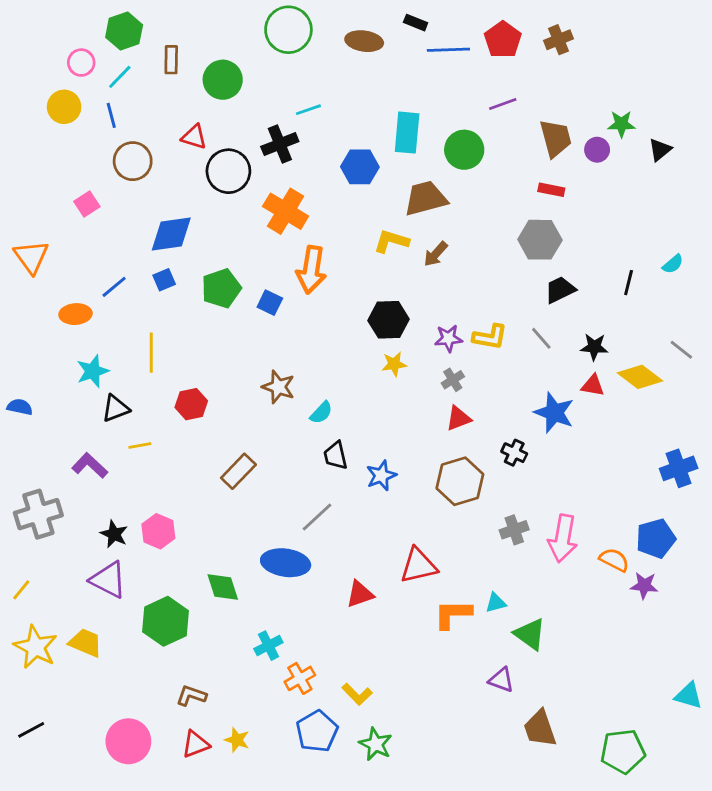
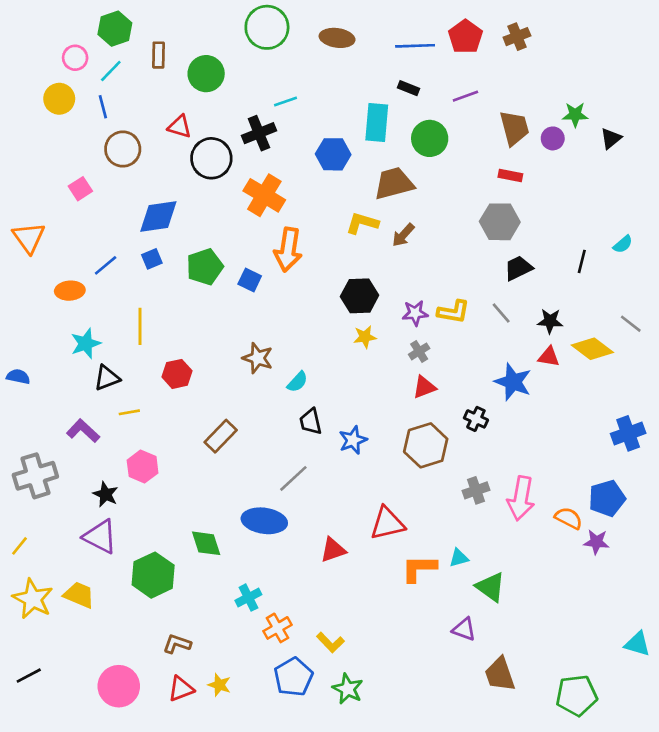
black rectangle: (416, 23) -> (408, 88), moved
pink hexagon: (158, 531) -> (143, 467), moved

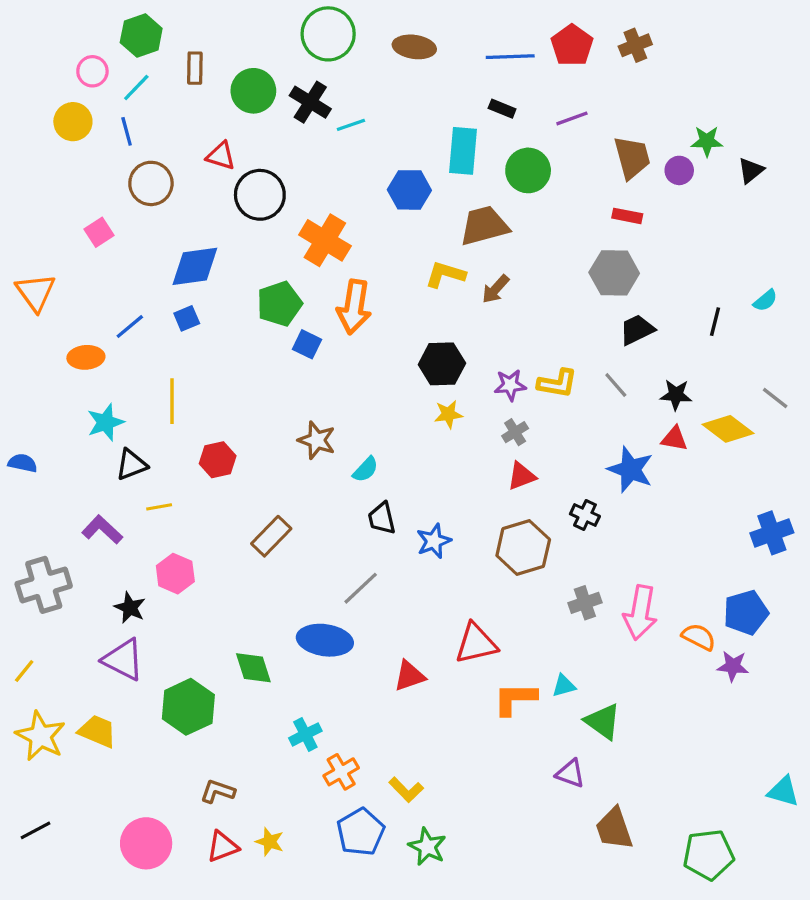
black cross: (259, 133) -> (310, 102), moved, turned -36
green pentagon: (205, 267) -> (279, 304), moved

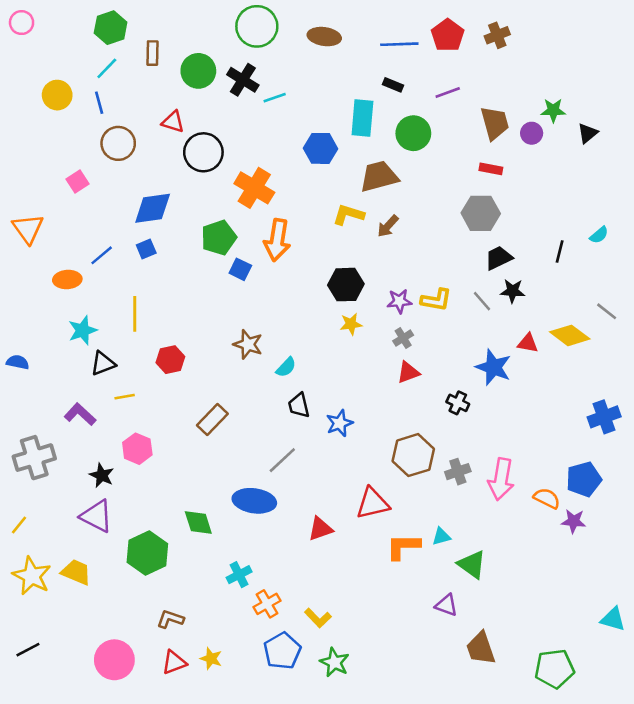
pink circle: (92, 71) -> (22, 23), moved
black star: (676, 395) -> (513, 291), moved
brown hexagon: (523, 548) -> (413, 455), moved

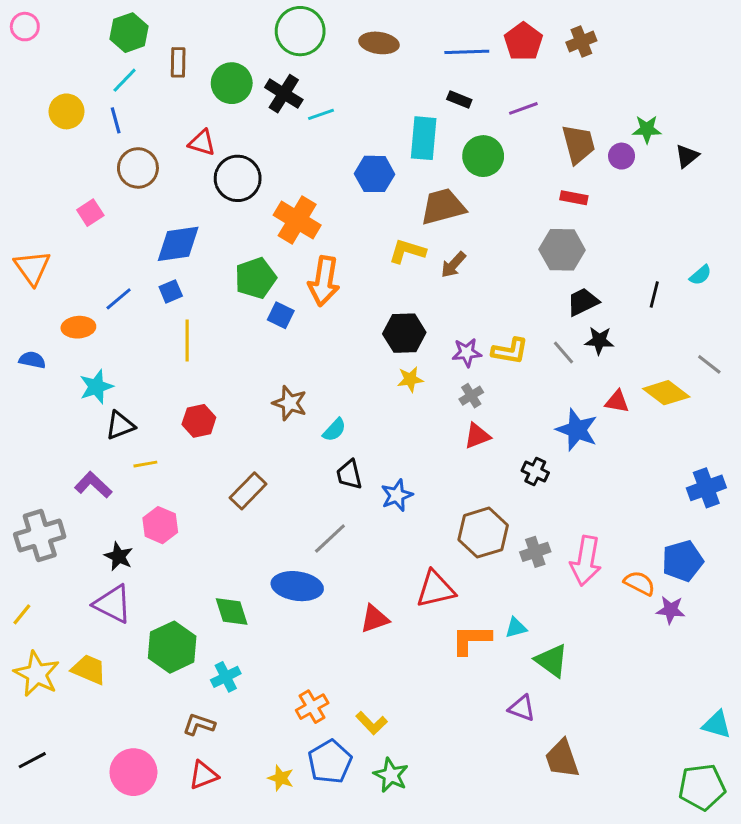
yellow line: (135, 314) -> (187, 341), moved
blue semicircle: (18, 362) -> (32, 360), moved
cyan cross: (239, 575) -> (226, 677), moved
yellow star: (211, 659) -> (281, 778), moved
green pentagon: (554, 669) -> (702, 787), moved

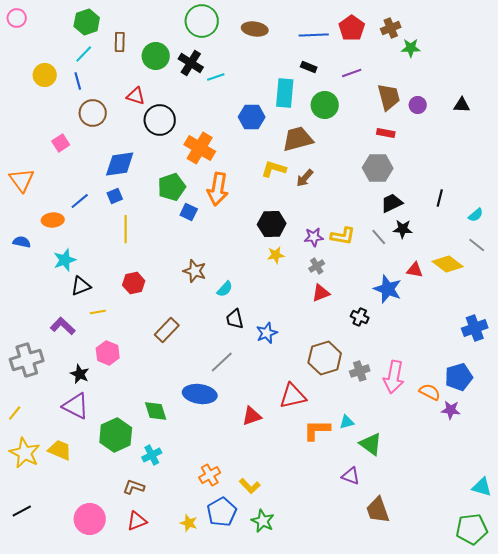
green star: (647, 129) -> (411, 48), moved
black triangle: (687, 156) -> (462, 105), turned 42
cyan semicircle: (700, 275) -> (476, 215), moved

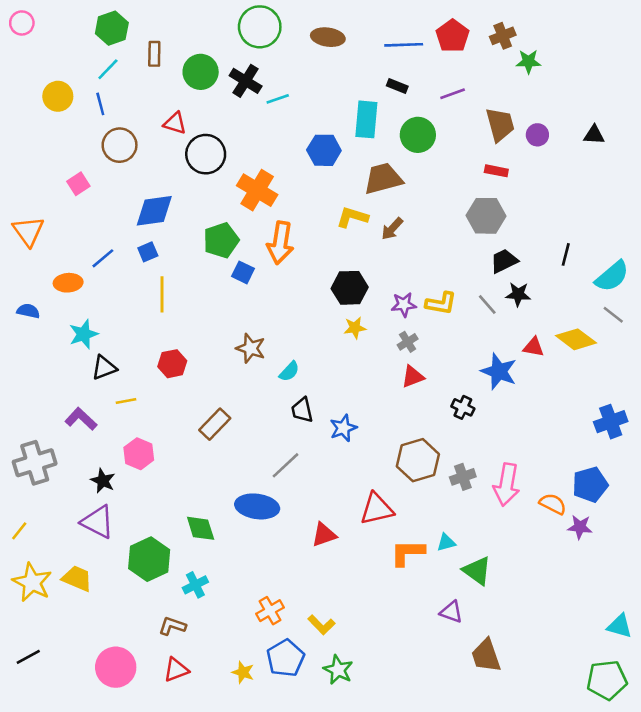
cyan semicircle: (476, 215) -> (612, 276), size x1.8

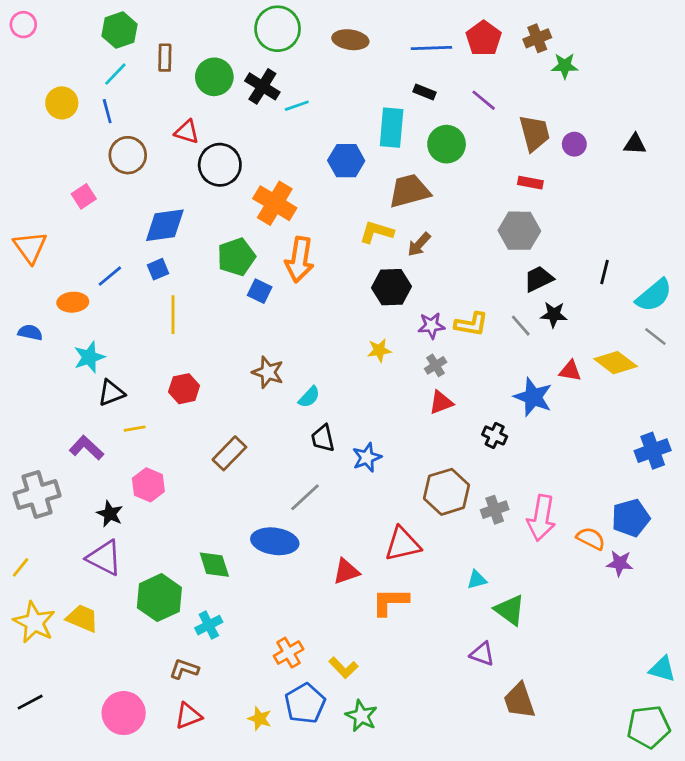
purple line: (453, 94) -> (484, 100), turned 60
black hexagon: (350, 288) -> (392, 287), moved
orange L-shape: (408, 553) -> (390, 602), moved

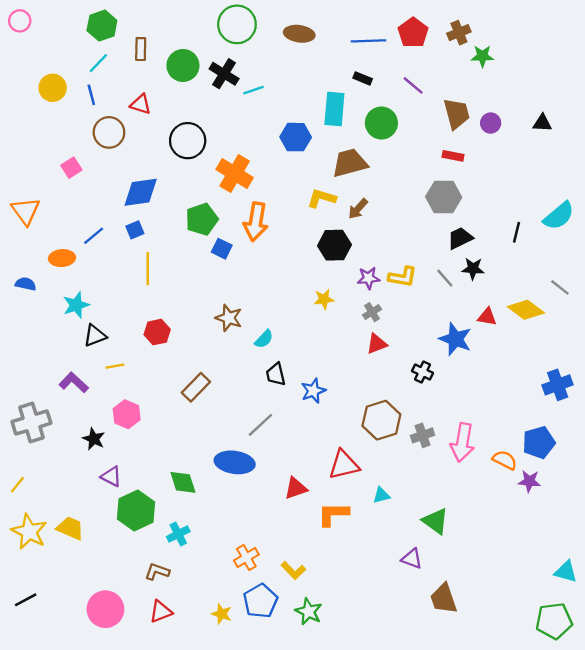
red triangle: (187, 132) -> (141, 104), moved
cyan semicircle: (654, 295) -> (559, 216), moved
purple triangle: (104, 558) -> (111, 476), moved, size x0.7
cyan triangle: (477, 580) -> (381, 495), moved

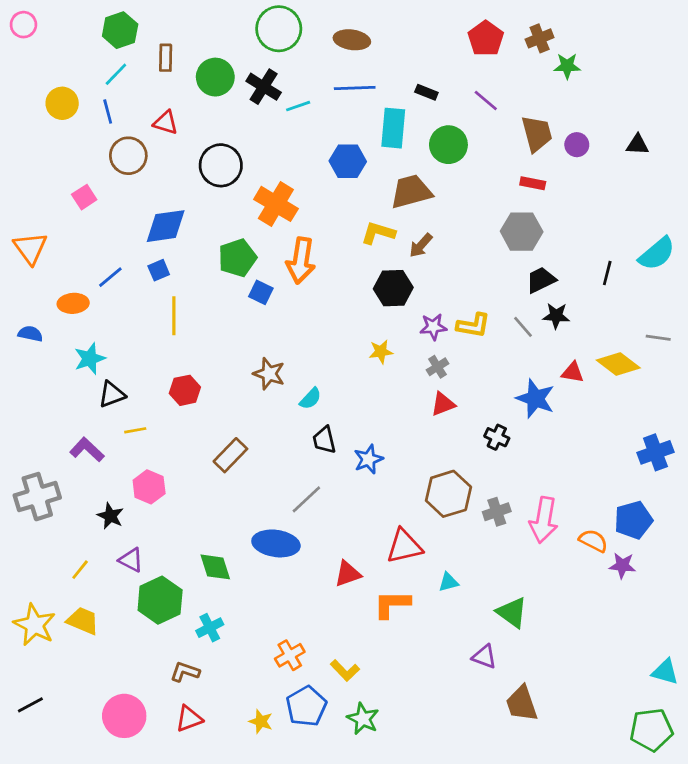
blue line: (368, 41) -> (355, 88), moved
gray line: (560, 287) -> (658, 338), turned -30
yellow line: (17, 485) -> (80, 570), moved

